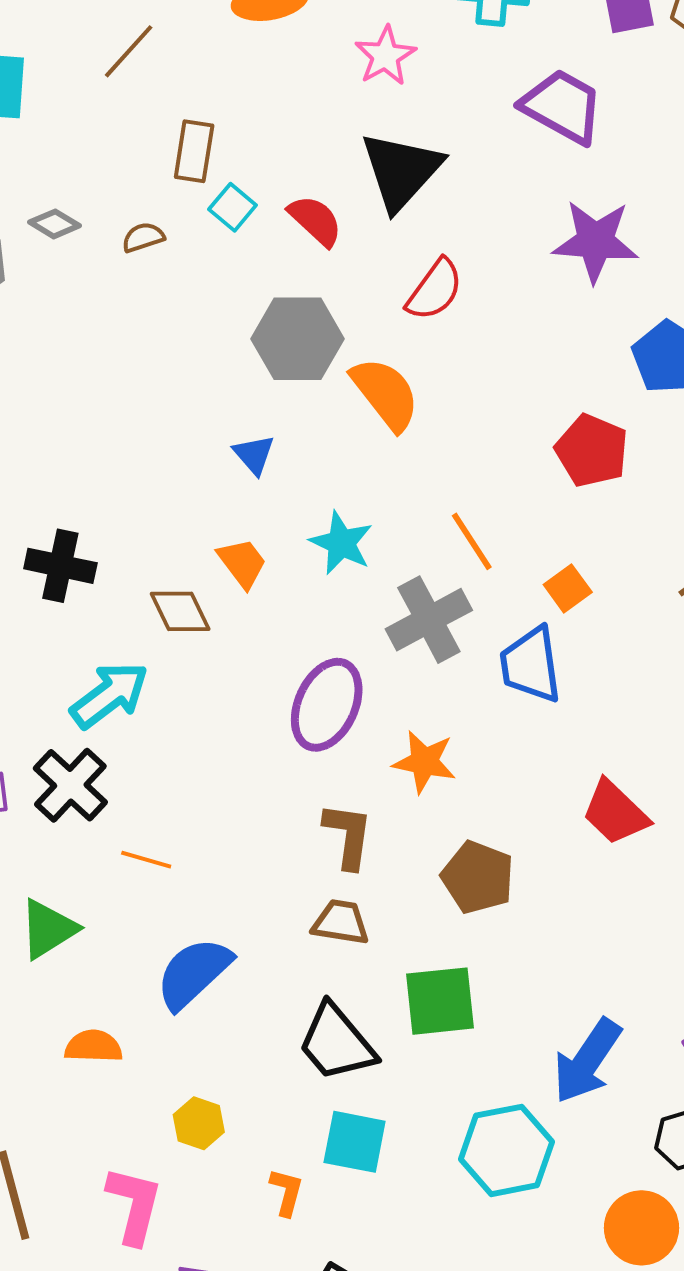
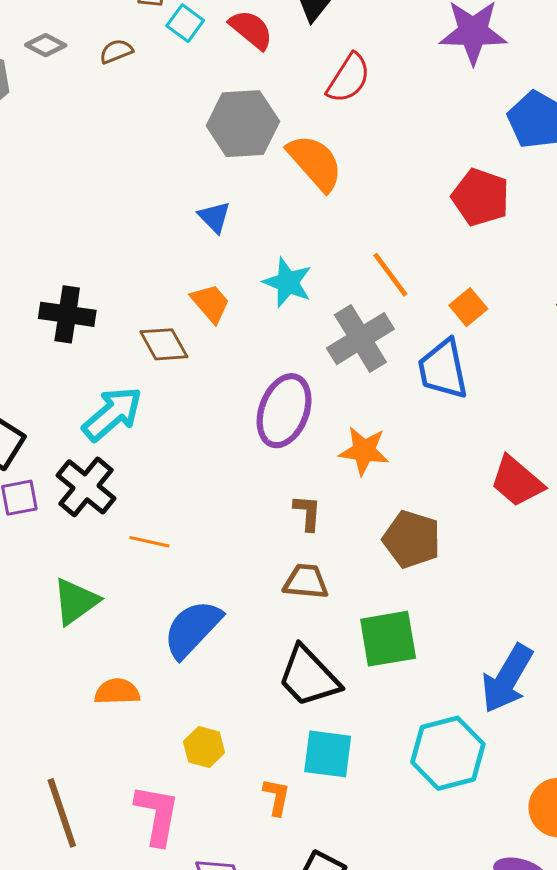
brown L-shape: (348, 836) -> (307, 513), size x0.7

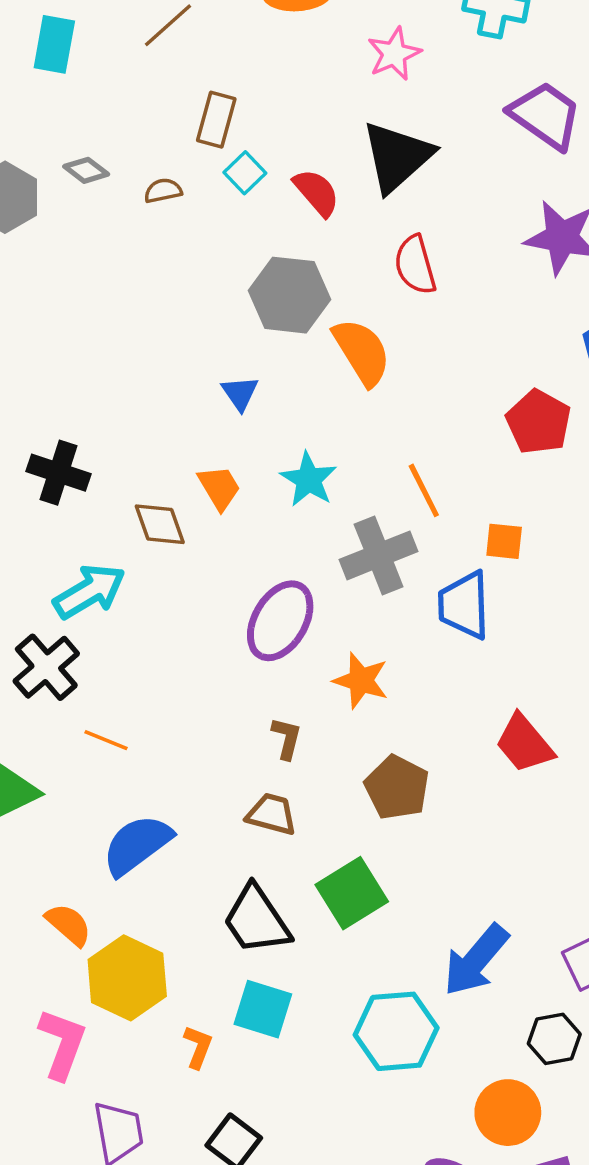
red semicircle: (349, 78) -> (415, 265), turned 122
orange square: (468, 307) -> (504, 541), turned 36
green square: (388, 639) -> (352, 893), turned -32
orange semicircle: (117, 692) -> (69, 925), moved, turned 33
yellow hexagon: (204, 747) -> (127, 978), size x1.8

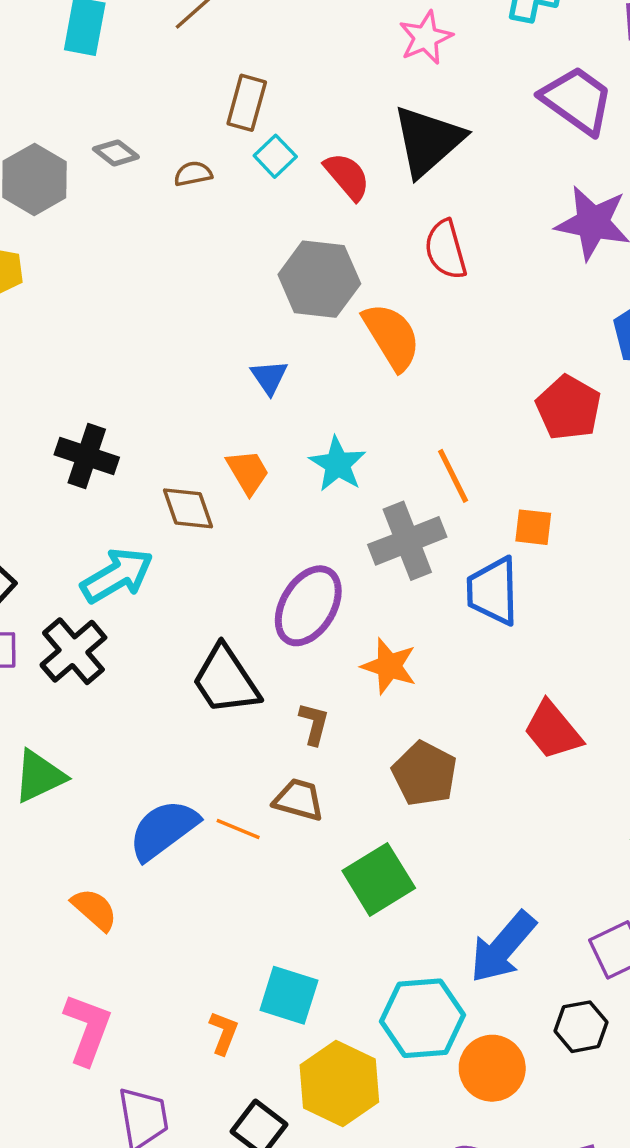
orange line: (106, 740) -> (238, 829), moved
black trapezoid: (256, 920) -> (226, 680), moved
yellow hexagon: (127, 978) -> (339, 1084), moved
orange circle: (508, 1113) -> (492, 1068), moved

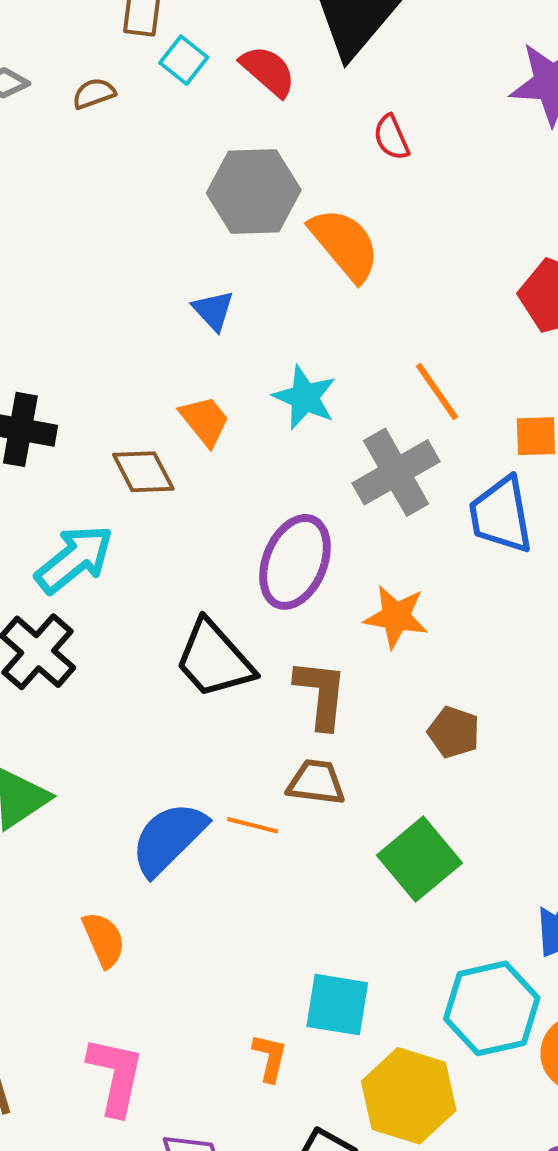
red semicircle: (446, 250) -> (391, 137), size x0.7
brown L-shape: (314, 724) -> (321, 694), size x1.5
brown pentagon: (425, 774) -> (454, 732), size x0.7
orange semicircle: (94, 909) -> (104, 940), turned 33

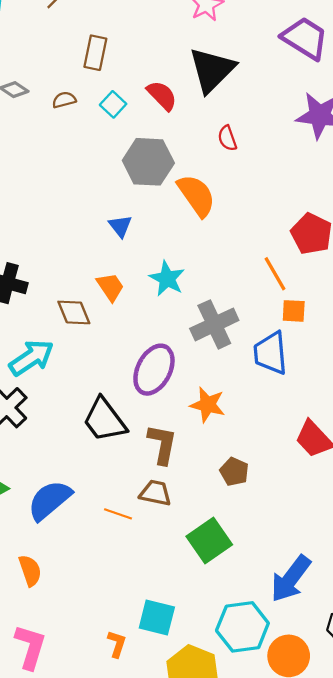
cyan square: (184, 60) -> (113, 104), moved
orange line: (437, 391) -> (275, 274), moved
blue semicircle: (168, 838) -> (50, 500), moved

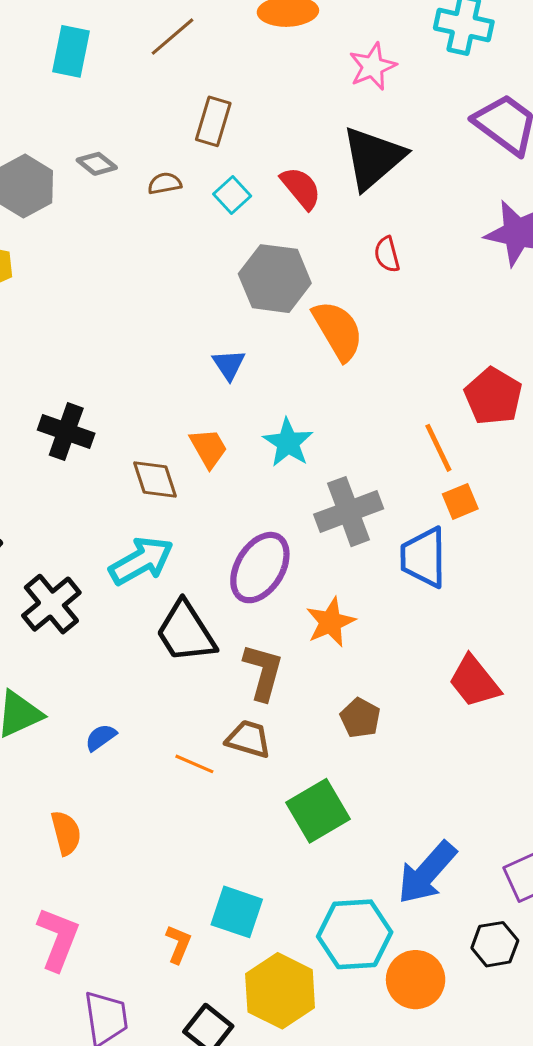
orange square: (294, 311) -> (460, 501), turned -30
cyan arrow: (31, 358) -> (141, 561), moved
orange star: (208, 405) -> (330, 622), turned 30
blue semicircle: (50, 500) -> (101, 737), size x0.5

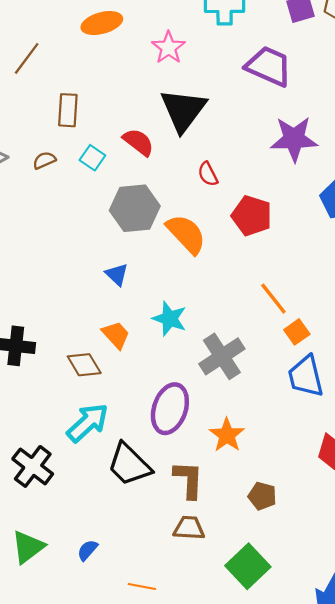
red pentagon: (493, 396) -> (252, 216), moved
blue trapezoid: (424, 557) -> (306, 376), moved
orange line: (194, 764) -> (142, 587), moved

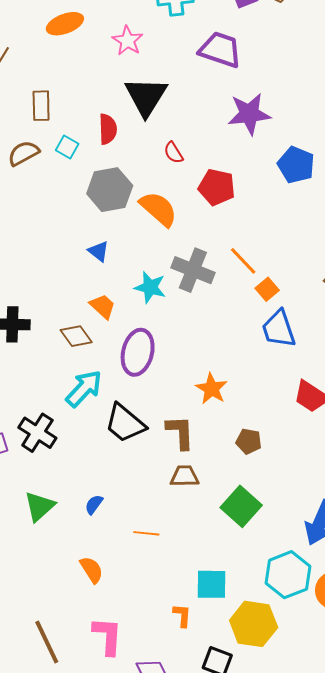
red semicircle: (138, 142) -> (108, 129), turned 56
brown semicircle: (44, 160) -> (24, 153), size x1.5
gray cross: (222, 356) -> (193, 270), moved, turned -30
purple ellipse: (170, 409) -> (138, 352), moved

